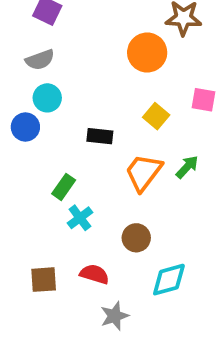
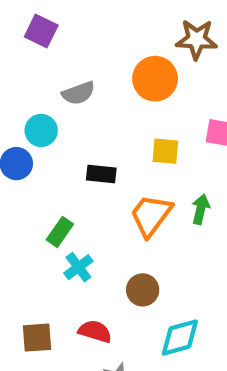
gray semicircle: (40, 60) -> (78, 93), moved
yellow square: (156, 116) -> (165, 151), turned -35
green arrow: (187, 167) -> (201, 209), turned -30

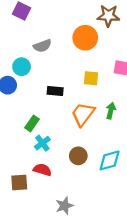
red semicircle: (95, 331) -> (42, 170), moved
cyan diamond: (180, 338) -> (110, 160), moved

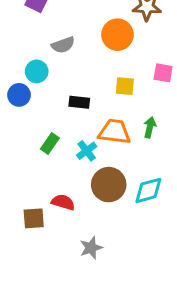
orange trapezoid: (83, 114) -> (115, 132), turned 60
cyan cross: (42, 143) -> (87, 151), moved
brown circle: (78, 156) -> (109, 185), size x1.5

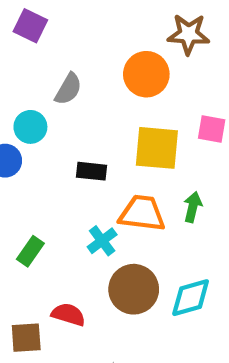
gray semicircle: (63, 45) -> (68, 89), turned -40
yellow square: (125, 86) -> (157, 148), size x1.6
green rectangle: (50, 143) -> (30, 251), moved

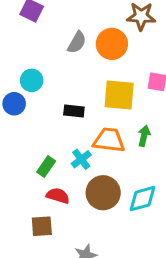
gray semicircle: (68, 89) -> (77, 42), moved
green rectangle: (30, 251) -> (46, 166), moved
red semicircle: (68, 314) -> (58, 196), moved
brown square: (26, 338) -> (42, 226), moved

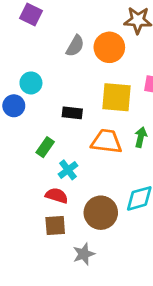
cyan cross: (81, 159) -> (68, 170), moved
green rectangle: (46, 166) -> (45, 147), moved
brown circle: (103, 193) -> (101, 213), moved
brown square: (42, 226) -> (55, 226), moved

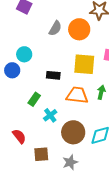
red semicircle: (57, 196) -> (19, 136), moved, turned 35
brown circle: (101, 213) -> (73, 132), moved
gray star: (84, 254) -> (70, 162), moved

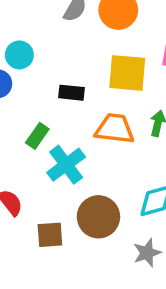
cyan cross: (50, 115) -> (66, 165), size x1.5
brown circle: (73, 132) -> (98, 217), moved
gray star: (70, 162) -> (147, 253), moved

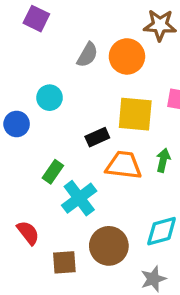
cyan circle: (19, 55) -> (50, 98), moved
black rectangle: (72, 93) -> (97, 137), moved, turned -30

